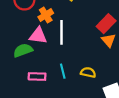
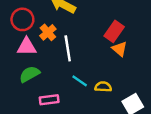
pink triangle: (38, 36) -> (27, 47), moved
cyan line: (63, 71) -> (80, 81), moved, turned -32

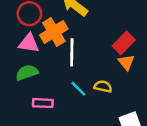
orange cross: (48, 32) -> (54, 32), size x1.5
yellow semicircle: (103, 87) -> (103, 86), moved

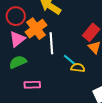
pink triangle: (29, 43) -> (17, 39), turned -42
cyan line: (78, 89) -> (70, 60), moved

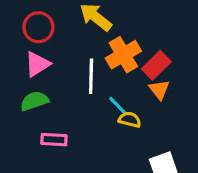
orange cross: (36, 29) -> (123, 55), moved

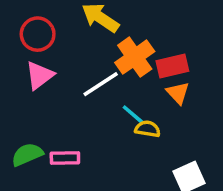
red rectangle: (156, 65) -> (172, 66), turned 36
white line: (91, 76) -> (101, 84), turned 60
green semicircle: (34, 101) -> (27, 154), moved

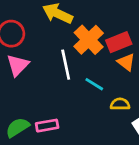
white line: (101, 84) -> (66, 65), turned -60
yellow semicircle: (147, 129) -> (120, 104), moved

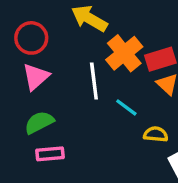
pink rectangle: (47, 126) -> (50, 154), moved
green semicircle: (18, 127) -> (39, 122), moved

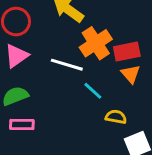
white line: (94, 81) -> (67, 65), turned -72

